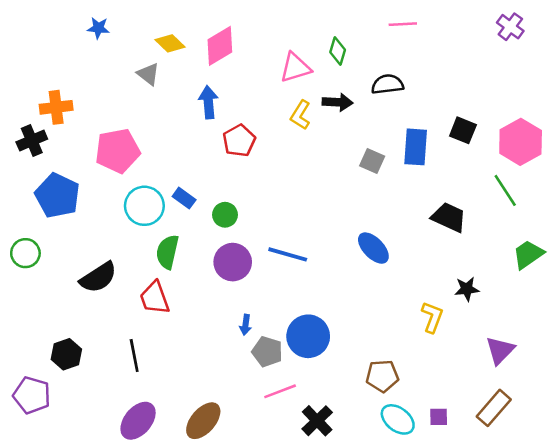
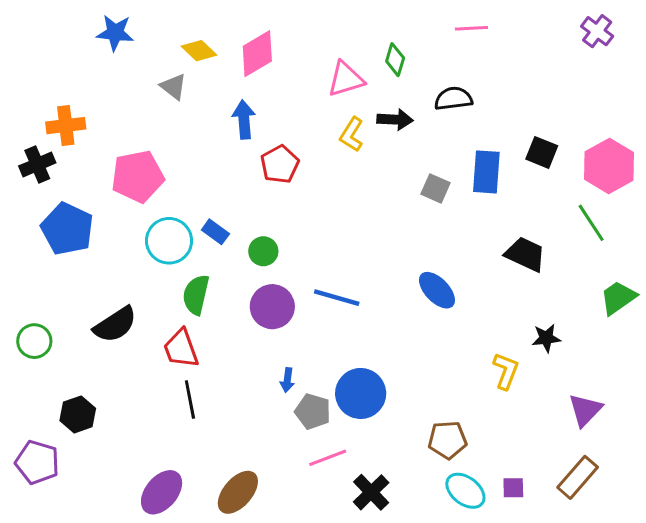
blue star: (98, 28) -> (115, 33), size x1.4
green circle: (25, 253) -> (34, 341), moved
black line: (134, 355) -> (190, 399), moved

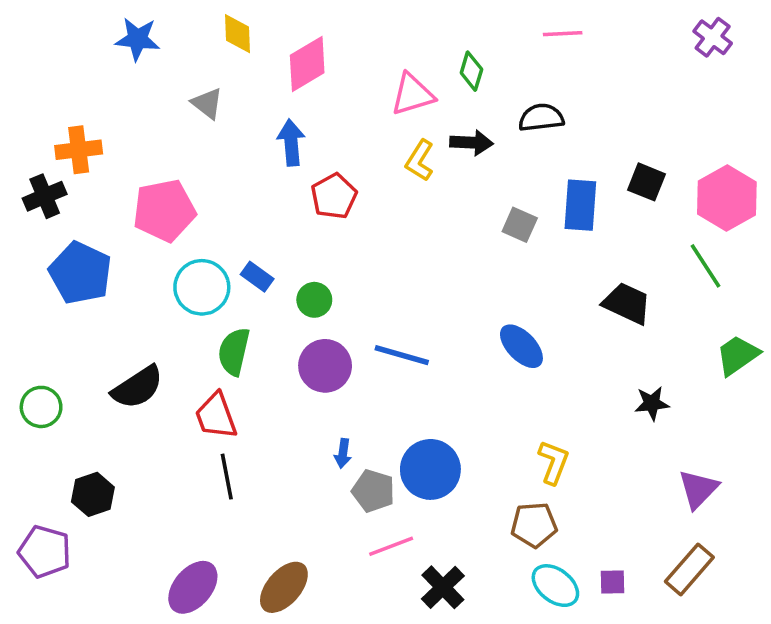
yellow diamond: (199, 51) -> (238, 34), moved, turned 44
yellow L-shape: (506, 371) -> (554, 462), moved

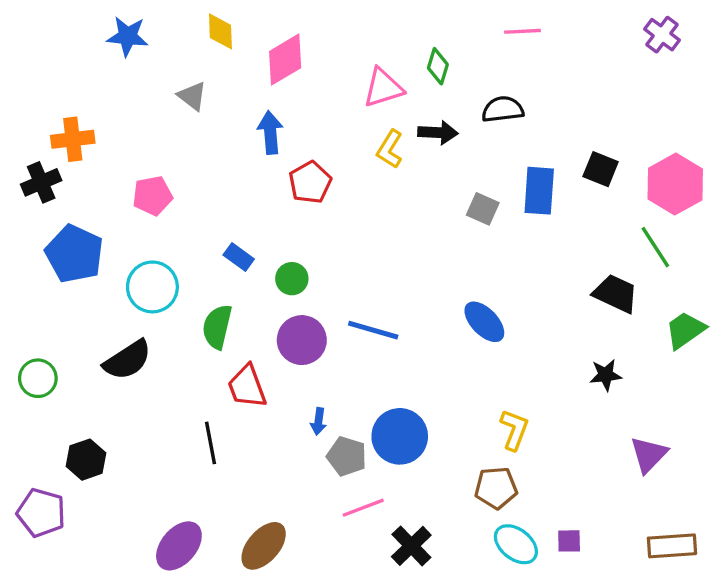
pink pentagon: (164, 210) -> (152, 196), size x0.7
cyan circle: (202, 287) -> (152, 287), moved
black trapezoid: (627, 303) -> (616, 294), moved
red trapezoid: (216, 416) -> (247, 387), moved
brown rectangle: (689, 569) -> (672, 546), moved, turned 45

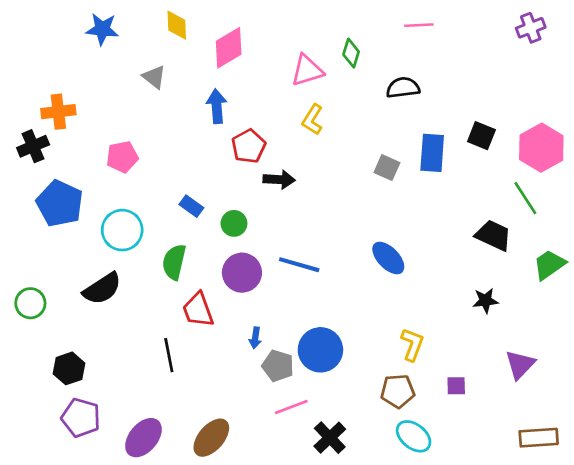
purple cross: (662, 35) -> (531, 28), turned 32
black arrow: (438, 133) -> (279, 179), moved
purple pentagon: (41, 513) -> (81, 418), moved
purple square: (569, 541) -> (456, 386), moved

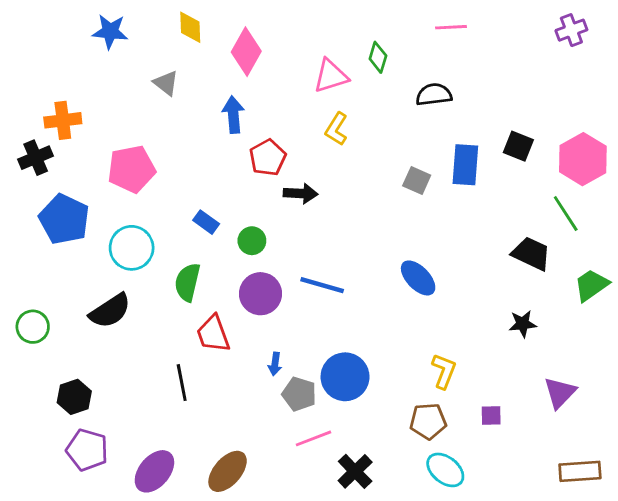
pink diamond: (229, 48) -> (246, 52), turned -30
pink pentagon: (122, 157) -> (132, 169), size x1.4

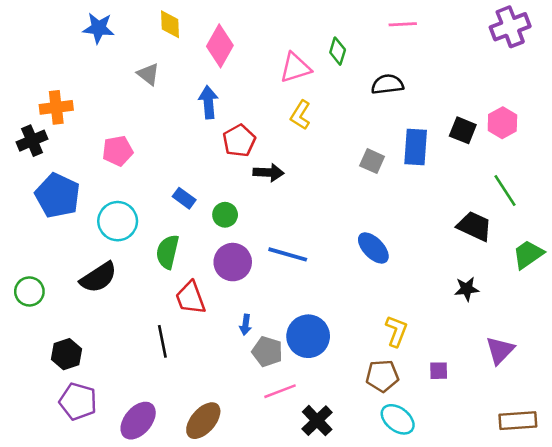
purple cross: (571, 30) -> (510, 27), size x1.4
pink hexagon: (583, 159) -> (502, 123), moved, size x0.7
pink pentagon: (132, 169) -> (118, 151), size x0.7

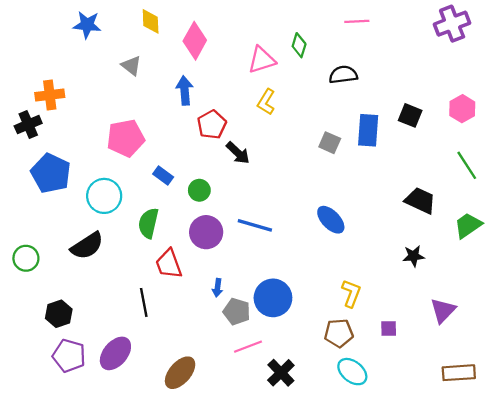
pink hexagon: (502, 123) -> (462, 109), moved
pink pentagon: (118, 151) -> (126, 138), moved, size x1.4
black arrow: (269, 173) -> (238, 153), turned 40
green line: (505, 190) -> (467, 165), moved
purple ellipse: (138, 421) -> (115, 353), moved

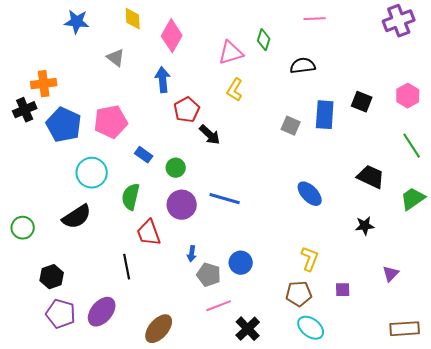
blue pentagon: (51, 173) -> (64, 125), moved
blue ellipse: (331, 220) -> (310, 194), moved
blue circle: (273, 298) -> (241, 263), size x0.7
purple triangle: (443, 310) -> (391, 274), size x0.7

